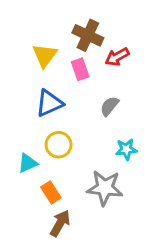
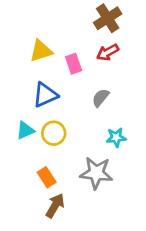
brown cross: (88, 35) -> (108, 18), moved, turned 32
yellow triangle: (45, 55) -> (41, 51), turned 35
cyan triangle: (28, 163) -> (25, 130), moved

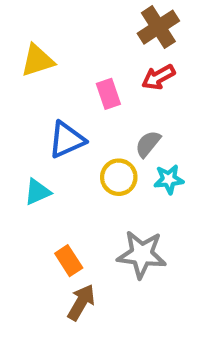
yellow triangle: (41, 51) -> (37, 60), moved
yellow circle: (54, 133) -> (119, 177), moved
cyan star: (116, 137) -> (169, 179), moved

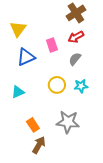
yellow triangle: (37, 60) -> (18, 29), turned -36
blue triangle: (67, 140) -> (26, 57), moved
gray semicircle: (148, 144) -> (75, 59), moved

